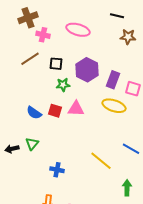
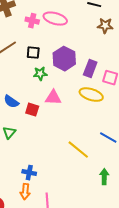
pink cross: (43, 35) -> (32, 21), moved
red square: (55, 111) -> (32, 110), moved
blue cross: (57, 170) -> (29, 173), moved

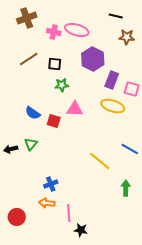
purple hexagon: (64, 59) -> (93, 59), moved
blue cross: (29, 173) -> (51, 184), turned -32
orange arrow: (25, 192) -> (47, 203), turned 91

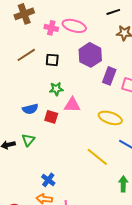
black line: (116, 16) -> (113, 12), turned -32
green star: (62, 85) -> (56, 89), moved
yellow ellipse: (113, 106) -> (110, 118), moved
blue semicircle: (33, 113) -> (30, 109), turned -49
blue cross: (51, 184) -> (48, 180), turned -32

